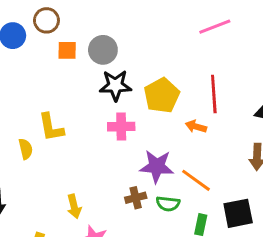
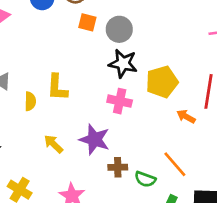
purple star: (157, 166) -> (95, 139), moved
yellow arrow: (74, 206) -> (53, 144), moved, turned 135

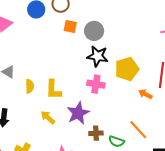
yellow L-shape: (57, 87) -> (53, 90), moved
purple star: (95, 139) -> (78, 113), turned 30

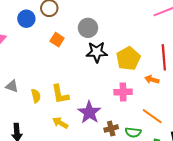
orange square: (70, 27) -> (57, 40), moved, turned 32
pink cross: (96, 84) -> (123, 92), moved

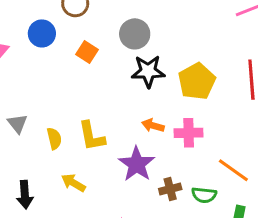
blue circle: (26, 19) -> (42, 33), moved
orange arrow: (152, 80) -> (153, 126), moved
gray triangle: (12, 86) -> (17, 124), turned 32
yellow arrow: (60, 123) -> (73, 183), moved

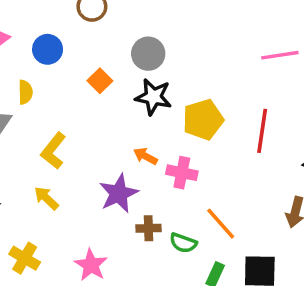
blue circle: (42, 33) -> (48, 49), moved
orange square: (87, 52) -> (100, 81), moved
yellow L-shape: (92, 136) -> (53, 151), moved, turned 36
yellow semicircle: (54, 139) -> (25, 92), moved

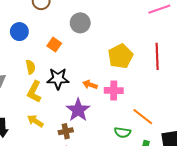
yellow semicircle: (25, 92) -> (31, 67), moved
black star: (153, 97) -> (58, 79), moved
brown cross: (148, 228) -> (66, 131), moved

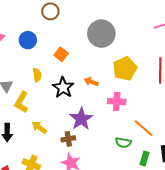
gray circle: (80, 23) -> (101, 34), moved, size x1.4
black star: (58, 79) -> (63, 88), turned 30
orange arrow: (90, 85) -> (91, 82), moved
yellow L-shape: (34, 92) -> (22, 102), moved

